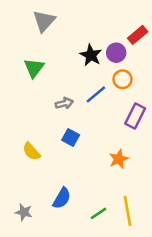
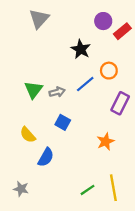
purple circle: (116, 53) -> (103, 21), moved
green triangle: (34, 68) -> (33, 90), moved
blue semicircle: (62, 198) -> (46, 157), moved

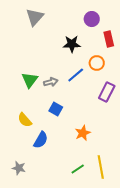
red rectangle: (122, 31) -> (109, 39), moved, turned -63
black star: (81, 49) -> (72, 44), turned -30
orange star: (105, 142) -> (83, 133), moved

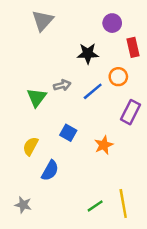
gray arrow: (51, 82) -> (62, 85), moved
yellow semicircle: (25, 120) -> (30, 146), turned 70
orange star: (83, 133) -> (104, 145), moved

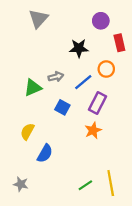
green triangle: (37, 97) -> (33, 88), turned 30
purple rectangle: (130, 112) -> (97, 103), moved
blue square: (68, 133) -> (62, 107), moved

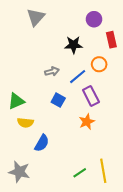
green triangle: (33, 88) -> (16, 101), moved
purple rectangle: (97, 103) -> (91, 96), turned -54
yellow semicircle: (27, 132) -> (25, 123), turned -112
gray star: (21, 184) -> (19, 172), size x1.5

